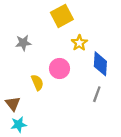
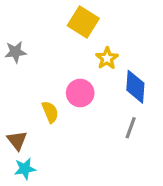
yellow square: (62, 16) -> (83, 22), turned -30
gray star: (23, 43) -> (15, 52), moved

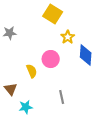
gray line: (131, 128) -> (62, 97), moved, turned -32
cyan star: (25, 169) -> (26, 107), moved

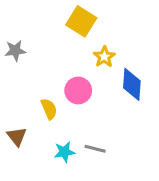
gray line: (62, 97) -> (95, 149), turned -64
cyan star: (26, 107) -> (64, 152), moved

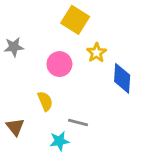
pink circle: (78, 90) -> (59, 64), moved
gray line: (95, 149) -> (78, 122), moved

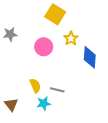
yellow semicircle: (45, 101) -> (35, 86), moved
brown triangle: (15, 127) -> (11, 104), moved

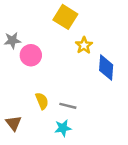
pink circle: (44, 47) -> (31, 55), moved
cyan star: (44, 103) -> (63, 128), moved

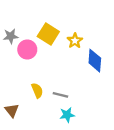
yellow square: (65, 17) -> (48, 34), moved
cyan star: (63, 128) -> (67, 115), moved

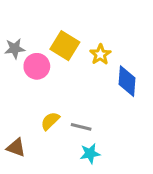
yellow semicircle: (37, 90) -> (50, 121), turned -112
brown triangle: (12, 110) -> (16, 148), turned -32

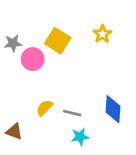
yellow star: (100, 54) -> (102, 34), moved
blue diamond: (127, 81) -> (113, 109), moved

